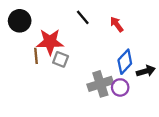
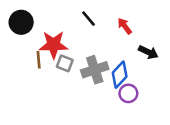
blue diamond: (125, 62) -> (120, 75), moved
black arrow: (146, 71) -> (148, 52), moved, turned 42
gray cross: (100, 84) -> (95, 70), moved

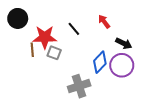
black line: (88, 19) -> (74, 29), moved
gray cross: (95, 70) -> (79, 86), moved
purple circle: (128, 93) -> (122, 65), moved, size x1.5

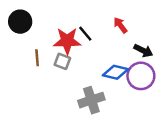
red star: (45, 37) -> (67, 41), moved
blue diamond: (100, 62) -> (116, 72), turned 60

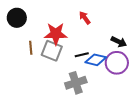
red arrow: (120, 25) -> (85, 18), moved
black line: (85, 34) -> (82, 55), moved, turned -64
gray square: (62, 61) -> (52, 51), size x1.5

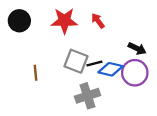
red star: (56, 34) -> (64, 21), moved
brown line: (31, 48) -> (36, 73), moved
gray square: (52, 51) -> (76, 61), moved

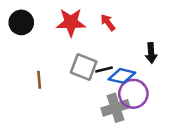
black arrow: (137, 48) -> (151, 53), turned 60
purple circle: (135, 73) -> (133, 94), moved
gray cross: (87, 96) -> (116, 108), moved

